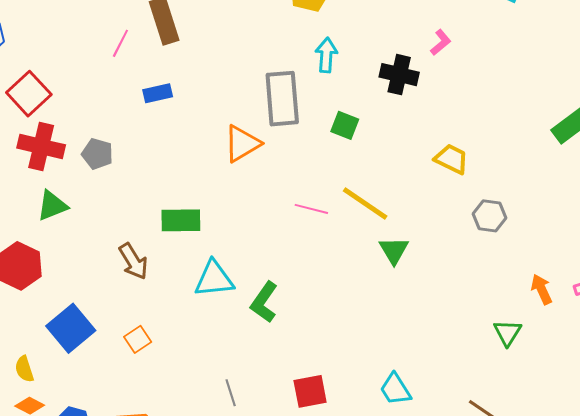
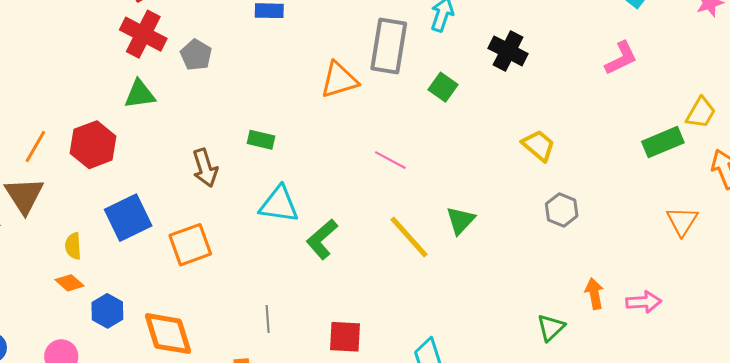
pink L-shape: (441, 42) -> (621, 58), moved, size x1.4
yellow line: (365, 203) -> (409, 237), moved
green rectangle: (181, 220) -> (261, 140), size x0.7
orange square: (138, 339) -> (190, 245), size x1.6

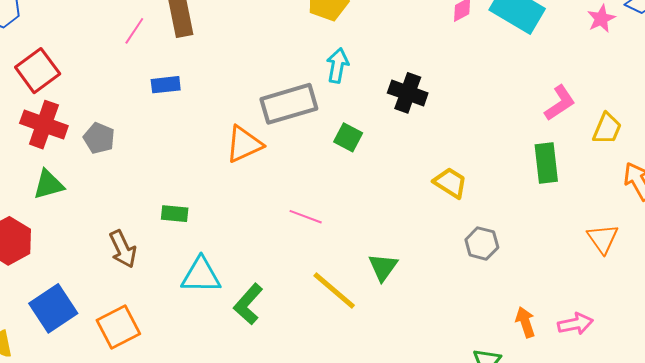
gray rectangle: (389, 46) -> (289, 104), turned 72
pink L-shape: (621, 58) -> (560, 103), moved
green rectangle: (663, 142) -> (546, 163), moved, turned -66

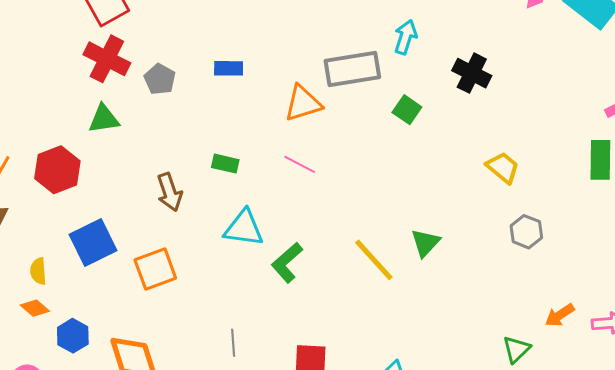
blue rectangle: (166, 85) -> (229, 68), moved
pink line: (306, 217) -> (300, 164), moved
orange arrow: (525, 322) -> (560, 315), turned -112

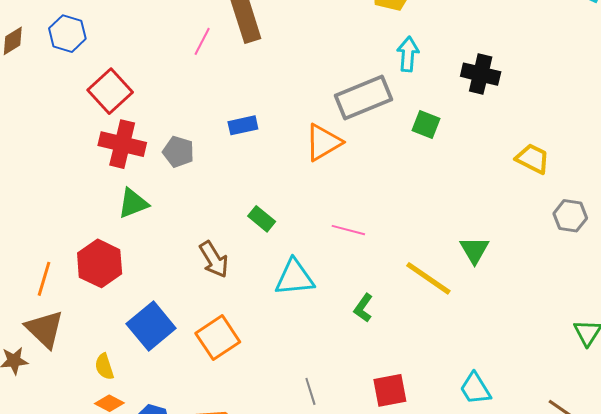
green rectangle: (225, 164) -> (262, 219), turned 40
pink line: (300, 164) -> (348, 230), moved
green L-shape: (287, 263) -> (363, 308), moved, size x0.7

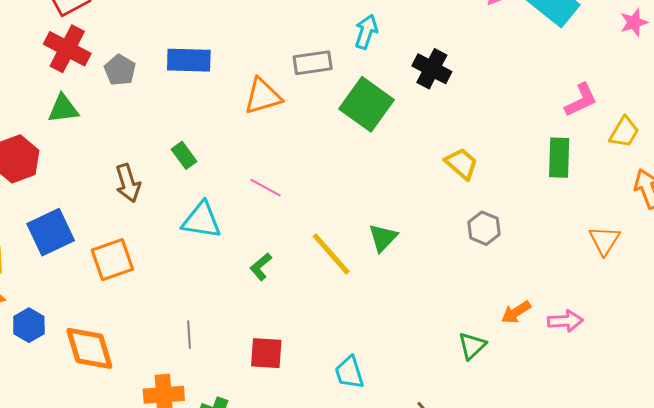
gray rectangle: (364, 97) -> (313, 63), size x0.7
blue rectangle: (243, 125) -> (189, 60), size x1.5
green square: (426, 125) -> (367, 104), size x1.8

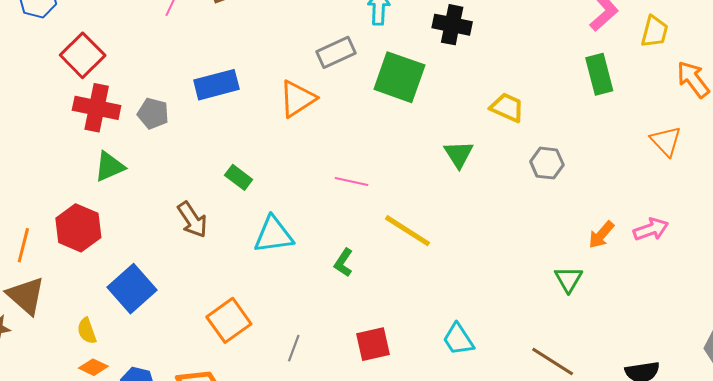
pink line: (265, 188) -> (351, 182), moved
green triangle: (383, 238) -> (459, 154), moved
orange square: (112, 260) -> (229, 320), moved
gray line: (189, 335) -> (294, 348), turned 40

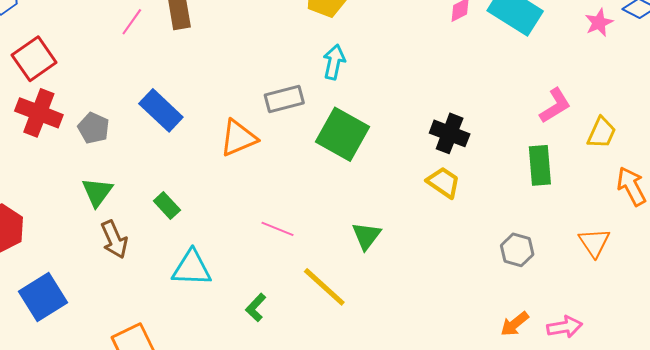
black cross: (452, 25) -> (450, 133), moved
blue rectangle: (216, 85) -> (161, 110), turned 48
green triangle: (459, 154) -> (366, 236), moved
gray hexagon: (547, 163) -> (517, 250), moved
green triangle: (110, 167) -> (97, 192), moved, turned -40

